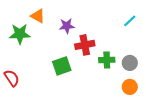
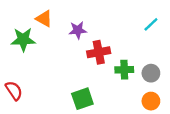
green square: (62, 66) -> (82, 99), moved

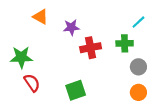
green star: (23, 39) -> (21, 57), moved
green cross: (124, 70) -> (125, 43), moved
red semicircle: (14, 91) -> (32, 83), moved

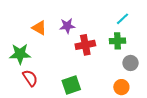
orange triangle: (40, 17) -> (39, 28), moved
cyan line: (138, 22) -> (122, 19), moved
orange circle: (138, 92) -> (121, 87), moved

